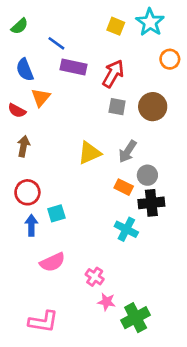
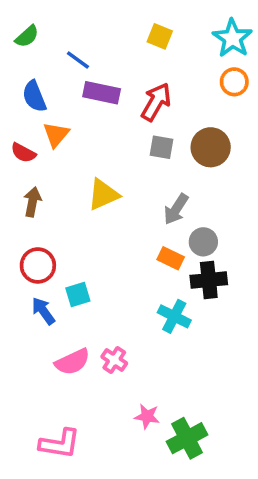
cyan star: (150, 22) -> (232, 38), moved
yellow triangle: (89, 153) -> (103, 195), moved
blue arrow: (31, 225) -> (43, 311), turned -36
pink cross: (95, 277) -> (114, 360), moved

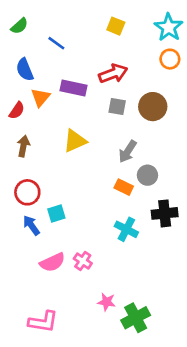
purple rectangle: (102, 93) -> (74, 88), moved
red arrow: (156, 102) -> (113, 74), turned 40
red semicircle: (23, 153) -> (17, 111), turned -84
black cross: (209, 280) -> (165, 213), moved

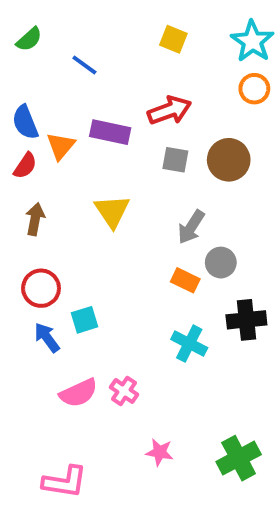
blue semicircle: (25, 70) -> (25, 122), moved
yellow triangle: (75, 141) -> (112, 211), turned -40
green cross: (136, 318) -> (239, 458), moved

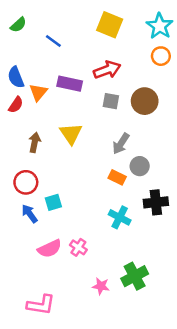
yellow square: (173, 39) -> (110, 25), size x1.5
brown arrow: (35, 219) -> (35, 142), moved
green cross: (239, 458) -> (135, 276), moved

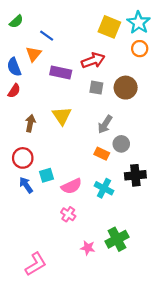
yellow square: (110, 25) -> (109, 27), moved
orange triangle: (38, 92) -> (34, 54), moved
pink semicircle: (50, 249) -> (71, 186), moved
pink L-shape: (41, 305) -> (36, 264), turned -40

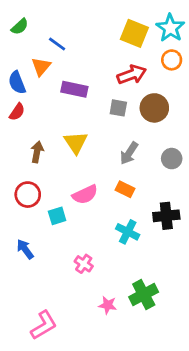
red arrow: (93, 61) -> (132, 75), moved
gray circle: (121, 144) -> (172, 159), moved
blue arrow: (26, 185) -> (25, 249), moved
pink semicircle: (71, 186) -> (85, 195), moved

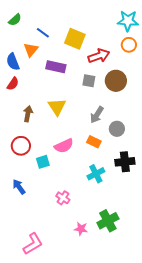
cyan star: (170, 28) -> (128, 21), turned -30
yellow square: (134, 33) -> (75, 39), moved
gray circle: (172, 159) -> (117, 129), moved
cyan cross: (128, 232) -> (96, 174), turned 36

